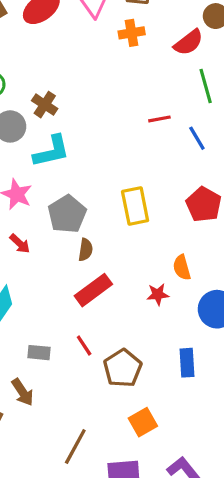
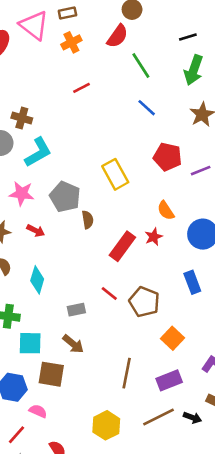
red line: (159, 119) -> (81, 88), moved
red rectangle: (93, 290) -> (122, 246), moved

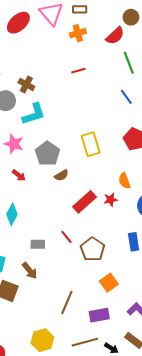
brown semicircle: (88, 220) -> (61, 175), turned 56

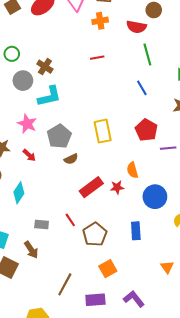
red semicircle: (115, 36) -> (136, 27), turned 48

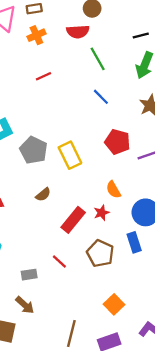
gray pentagon: (59, 136) -> (34, 150), moved
blue rectangle: (136, 231) -> (134, 242), moved
brown pentagon: (95, 234) -> (100, 253), moved

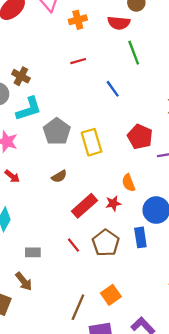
blue line: (101, 97) -> (113, 89), moved
red line: (59, 262) -> (73, 245), moved
brown line: (71, 334) -> (78, 307), moved

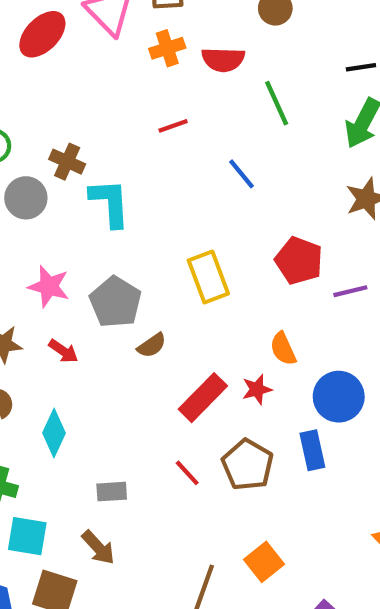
red semicircle: (119, 23) -> (223, 60), moved
cyan L-shape: (29, 109) -> (110, 203), moved, turned -72
gray pentagon: (57, 132) -> (115, 302), moved

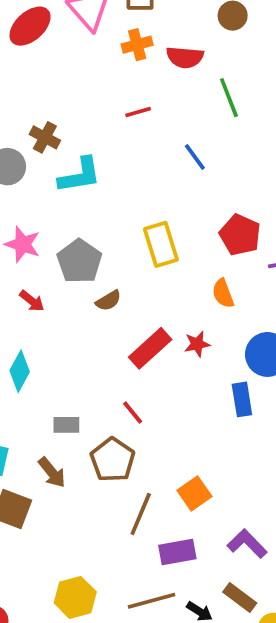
cyan L-shape: (110, 203) -> (80, 175), turned 81
orange semicircle: (283, 349) -> (223, 293), moved
brown pentagon: (248, 465) -> (113, 460), moved

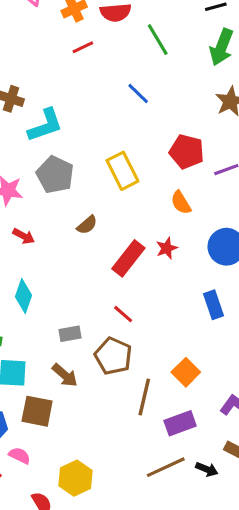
red line: (138, 112) -> (83, 47), moved
gray pentagon: (79, 261) -> (55, 175), moved
blue rectangle: (242, 399) -> (213, 305), moved
yellow hexagon: (75, 597) -> (75, 478), moved

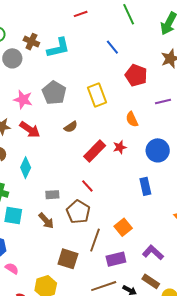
cyan L-shape: (45, 125) -> (58, 48), moved
red pentagon: (187, 152) -> (136, 75), moved
red arrow: (24, 236) -> (30, 130), size x1.5
brown square: (37, 411) -> (68, 259), moved

